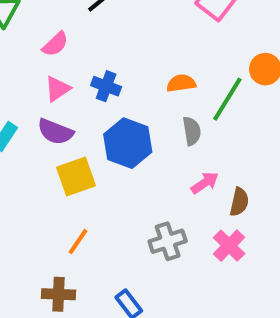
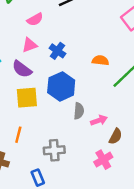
gray semicircle: (192, 131) -> (79, 111), moved
gray cross: (168, 241) -> (54, 150), moved
orange line: (78, 242) -> (18, 135), turned -35

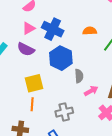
blue cross: (57, 51) -> (53, 29), size x1.5
yellow square: (27, 98) -> (34, 83), moved
pink arrow: (99, 120) -> (91, 91), moved

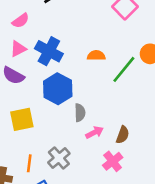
orange line: (32, 104) -> (29, 163), moved
gray cross: (64, 112) -> (59, 158), turned -30

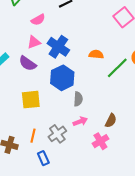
pink arrow: (94, 132) -> (80, 121), moved

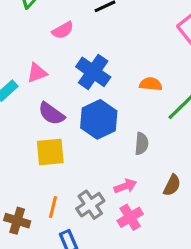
pink triangle: (34, 42) -> (37, 73), moved
purple semicircle: (28, 63) -> (51, 114), moved
gray semicircle: (78, 99) -> (142, 144), moved
pink cross: (100, 141) -> (130, 217), moved

